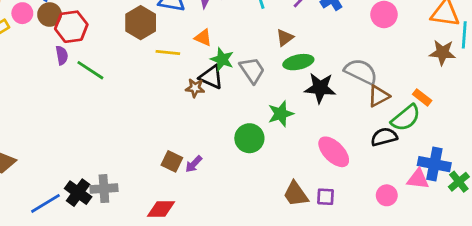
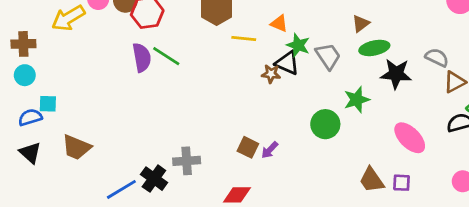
purple semicircle: (62, 55) -> (142, 57), moved, size x1.5
gray semicircle: (361, 72) -> (437, 57), size x0.7
gray cross: (104, 189) -> (187, 161), moved

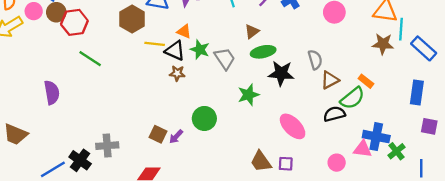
purple semicircle: (142, 57) -> (52, 92), moved
gray semicircle: (437, 57) -> (315, 60), turned 48
black triangle: (287, 63) -> (175, 51), moved
green circle: (325, 124) -> (204, 118), moved

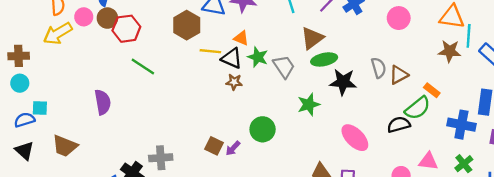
brown triangle: (252, 31) -> (312, 38), size x1.5
brown triangle: (330, 80) -> (399, 75), moved
blue cross: (376, 137) -> (461, 125), moved

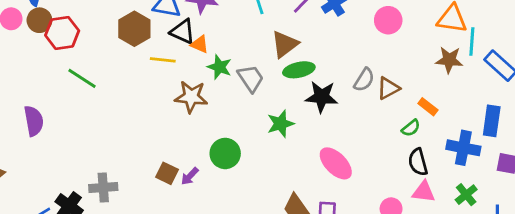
black triangle: (232, 58) -> (183, 32), moved
gray semicircle: (379, 68) -> (364, 80), turned 48
brown star: (234, 82) -> (191, 97), size x1.6
green semicircle: (418, 108) -> (411, 128), size x0.6
black semicircle: (399, 125) -> (418, 162), moved, turned -90

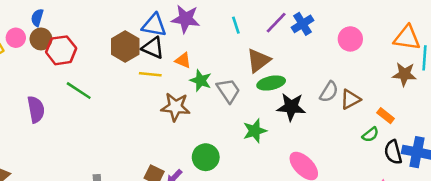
black triangle: (183, 32) -> (153, 48), moved
purple semicircle: (34, 121) -> (36, 109), moved
black semicircle: (418, 162) -> (393, 152), moved

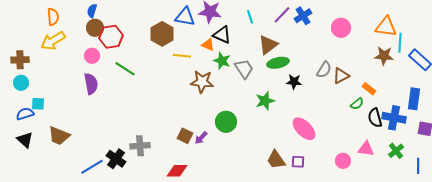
pink circle: (16, 38) -> (92, 56), moved
black triangle: (153, 48) -> (222, 35), moved
black star: (291, 107) -> (294, 82), size x0.7

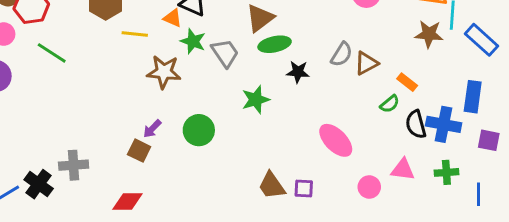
pink ellipse: (304, 129) -> (336, 140), moved
purple arrow: (201, 138) -> (152, 129), moved
green cross: (396, 151) -> (446, 172), turned 35

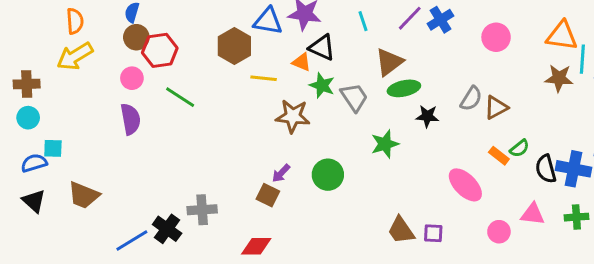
orange rectangle: (407, 82) -> (499, 156), moved

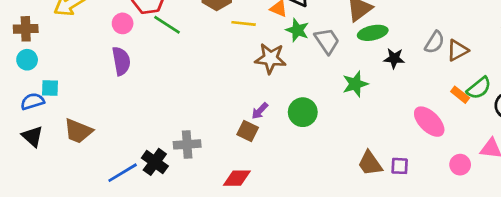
green line: (180, 97) -> (167, 25), moved
green semicircle: (519, 148) -> (479, 88), size x1.4

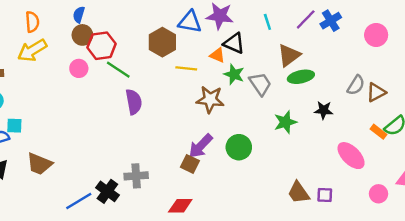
black star: (394, 58) -> (324, 110), moved
purple semicircle: (121, 61) -> (134, 102), moved
purple arrow: (260, 111) -> (201, 146), size x1.6

